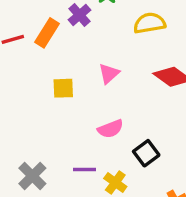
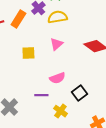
yellow semicircle: (149, 23) -> (57, 17), moved
purple line: (84, 169) -> (41, 95), moved

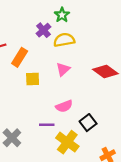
orange rectangle: (18, 19) -> (20, 57), moved
yellow cross: (60, 111) -> (67, 142), size x1.5

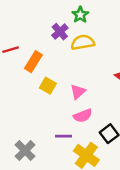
pink triangle: (63, 69) -> (78, 92), moved
yellow square: (33, 79) -> (48, 86), turned 32

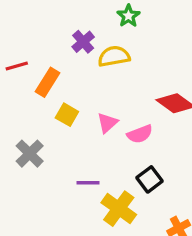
green star: (80, 15) -> (128, 16), moved
pink semicircle: (83, 116) -> (140, 134), moved
gray cross: (25, 151) -> (30, 154), moved

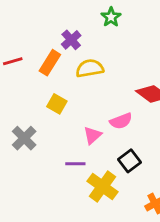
yellow semicircle: (114, 56) -> (90, 68), moved
orange rectangle: (47, 82) -> (50, 63), moved
pink triangle: (107, 123) -> (92, 135), moved

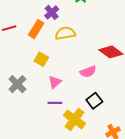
pink triangle: (92, 135) -> (55, 82), moved

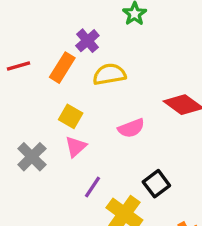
pink semicircle: (88, 72) -> (131, 128), moved
pink triangle: (55, 82) -> (76, 147), moved
purple line: (55, 103) -> (93, 187), turned -56

